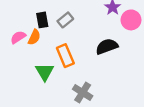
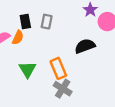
gray rectangle: (65, 20) -> (47, 22), turned -40
orange rectangle: (65, 56) -> (58, 68), moved

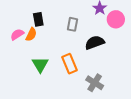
gray rectangle: (47, 22) -> (73, 24), moved
gray cross: (63, 89) -> (95, 83), moved

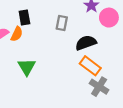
orange rectangle: (69, 64) -> (90, 66), moved, turned -30
gray cross: (95, 83) -> (99, 87), moved

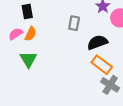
black rectangle: (24, 18) -> (27, 12), moved
green triangle: (27, 67) -> (28, 59), moved

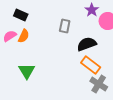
black rectangle: (27, 12) -> (21, 15), turned -56
green triangle: (28, 59) -> (27, 71), moved

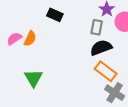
black rectangle: (21, 15) -> (55, 15), moved
gray rectangle: (65, 26) -> (97, 27), moved

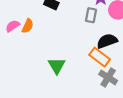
black semicircle: (101, 48) -> (107, 41), moved
green triangle: (34, 78) -> (57, 66), moved

